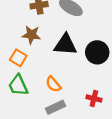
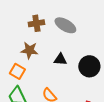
black triangle: (65, 45) -> (60, 59), size x0.6

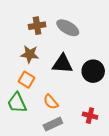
black triangle: (60, 59) -> (62, 64), size x1.5
orange square: (17, 71) -> (26, 80), moved

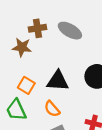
brown star: (30, 54) -> (22, 47), moved
black triangle: (62, 64) -> (58, 81), moved

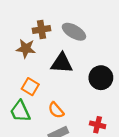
black triangle: (58, 81) -> (62, 63), moved

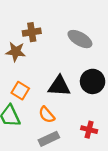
gray ellipse: (74, 32) -> (80, 39), moved
black triangle: (62, 63) -> (59, 86), moved

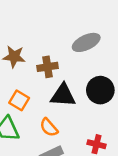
brown cross: (32, 32) -> (48, 67), moved
gray ellipse: (80, 39) -> (86, 42), turned -55

